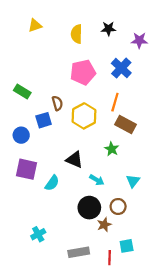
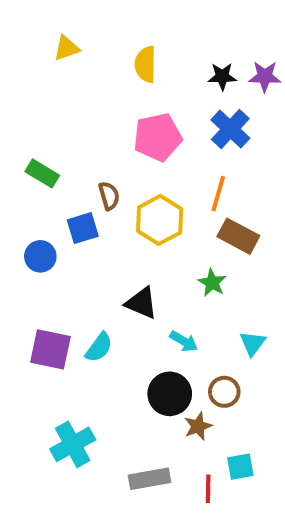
black star: (108, 29) -> (222, 76), moved
purple square: (26, 169) -> (50, 349), moved
cyan cross: (38, 234) -> (73, 444), size x1.5

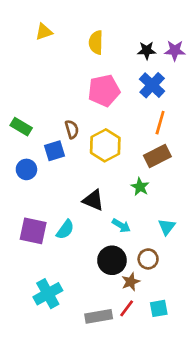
green rectangle: (42, 173) -> (21, 127), moved
orange line: (218, 194) -> (160, 123), moved
brown rectangle: (238, 236) -> (157, 156), turned -55
red line: (208, 489) -> (127, 308), moved, turned 36

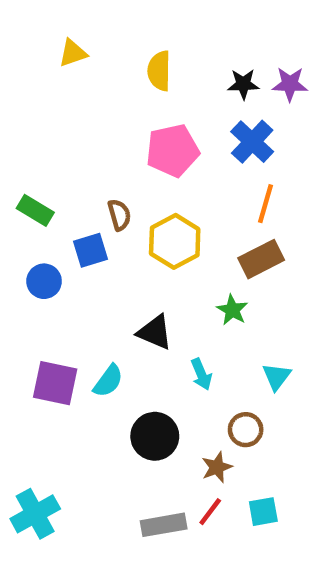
cyan arrow: (121, 226) -> (201, 374), turned 36
black circle: (112, 260) -> (155, 436), moved
cyan cross: (48, 294) -> (35, 514), moved

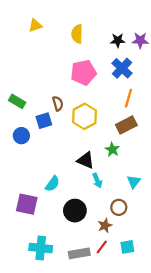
black triangle: (155, 332) -> (86, 160), moved
purple square: (55, 383) -> (27, 204), moved
cyan cross: (35, 514) -> (41, 248), moved, turned 35

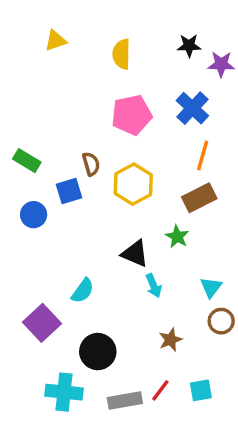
black star: (118, 40) -> (189, 46), moved
purple square: (27, 204) -> (42, 323), turned 35
brown circle: (119, 207) -> (221, 321), moved
black circle: (75, 211) -> (98, 352), moved
brown star: (105, 226) -> (170, 340), moved

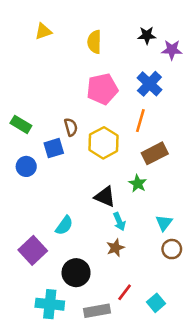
orange line: (203, 155) -> (140, 121), moved
brown star: (170, 340) -> (115, 248), moved
red line: (160, 390) -> (125, 292), moved
cyan square: (201, 390) -> (156, 303), turned -30

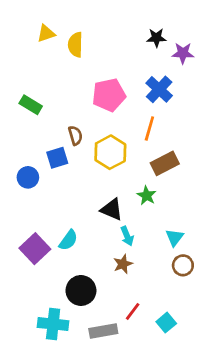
yellow semicircle: (94, 42) -> (75, 45), moved
green rectangle: (21, 124) -> (31, 105), moved
purple square: (33, 250) -> (35, 249), moved

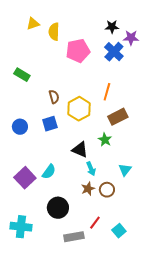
blue cross: (159, 89) -> (114, 52), moved
pink pentagon: (109, 95) -> (78, 51), moved
blue square: (57, 158) -> (50, 124), moved
brown circle: (183, 265) -> (107, 190), moved
cyan cross: (53, 324) -> (21, 227), moved

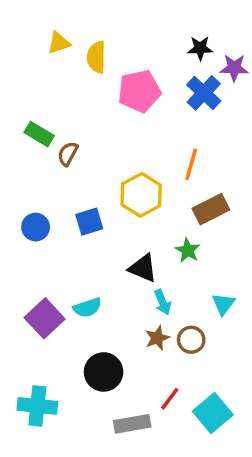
brown semicircle: (54, 97) -> (68, 154), moved, turned -136
cyan semicircle: (49, 172) -> (87, 308), turned 35
cyan square: (119, 231) -> (213, 413), size x1.5

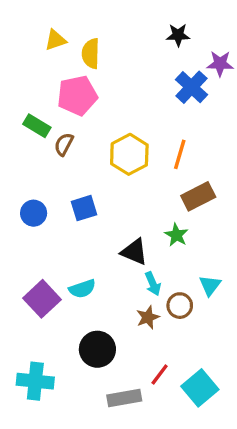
black star: (200, 48) -> (178, 35), moved
pink pentagon: (139, 91) -> (77, 96), moved
yellow hexagon: (141, 195) -> (129, 154), moved
brown circle: (191, 340) -> (180, 306), moved

